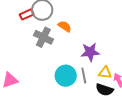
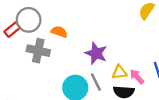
purple star: (90, 52) -> (96, 53), turned -30

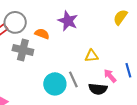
purple star: (96, 53) -> (68, 21), moved
yellow triangle: (119, 72) -> (92, 56), moved

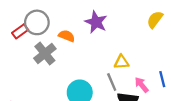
gray cross: (23, 50) -> (45, 54), turned 36
gray line: (73, 79) -> (112, 82), moved

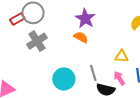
orange semicircle: (67, 36) -> (81, 37), moved
yellow triangle: (121, 62) -> (122, 56), moved

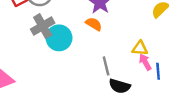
pink arrow: (119, 78) -> (145, 62), moved
cyan circle: (64, 79) -> (59, 38), moved

